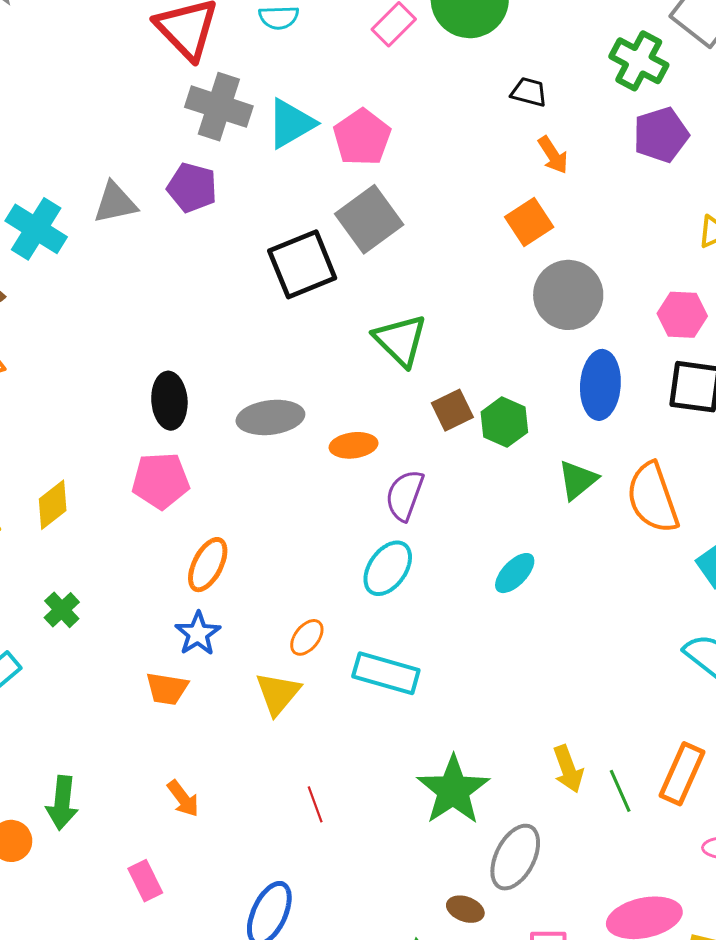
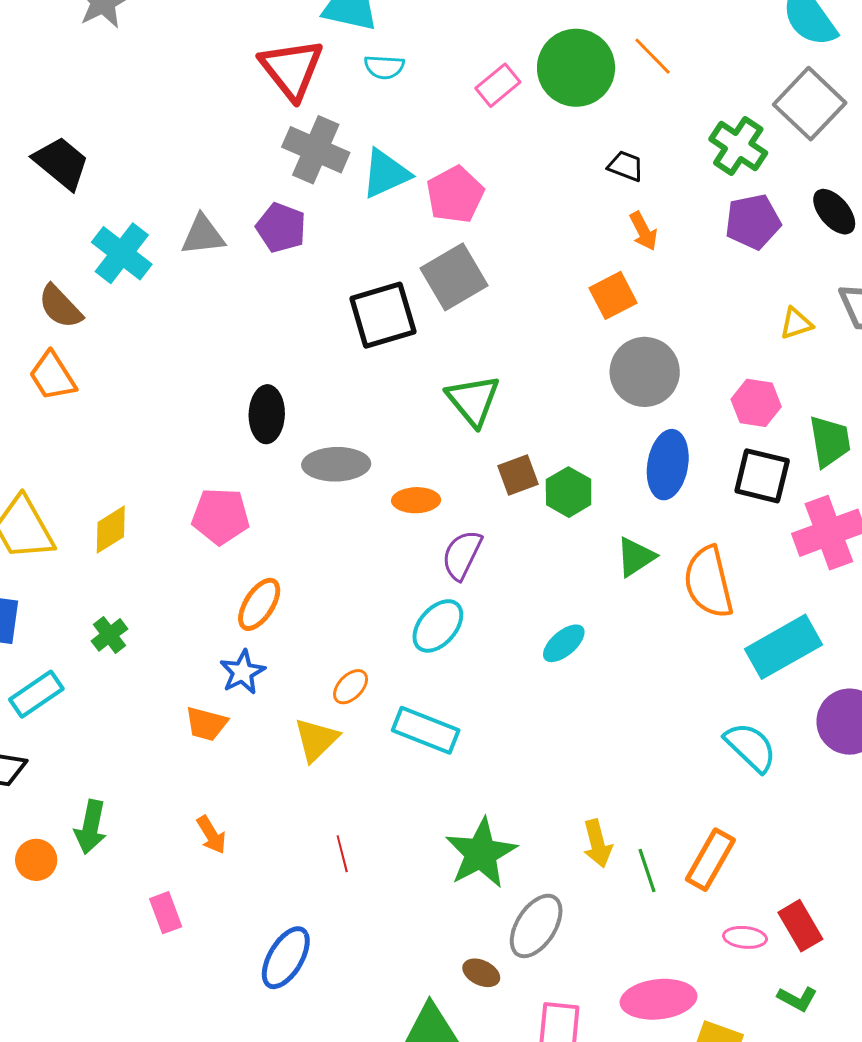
black ellipse: (169, 401) -> (267, 414), moved

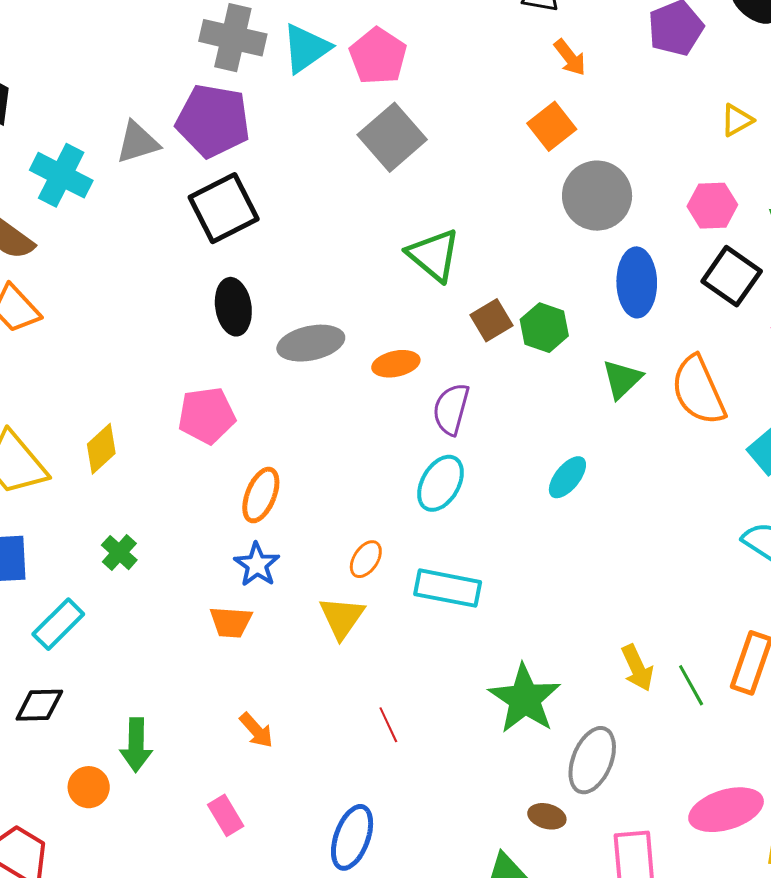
purple pentagon: (281, 228) -> (213, 121), size x1.5
black square: (383, 315) -> (224, 208), moved
black square: (762, 476) -> (732, 276), turned 32

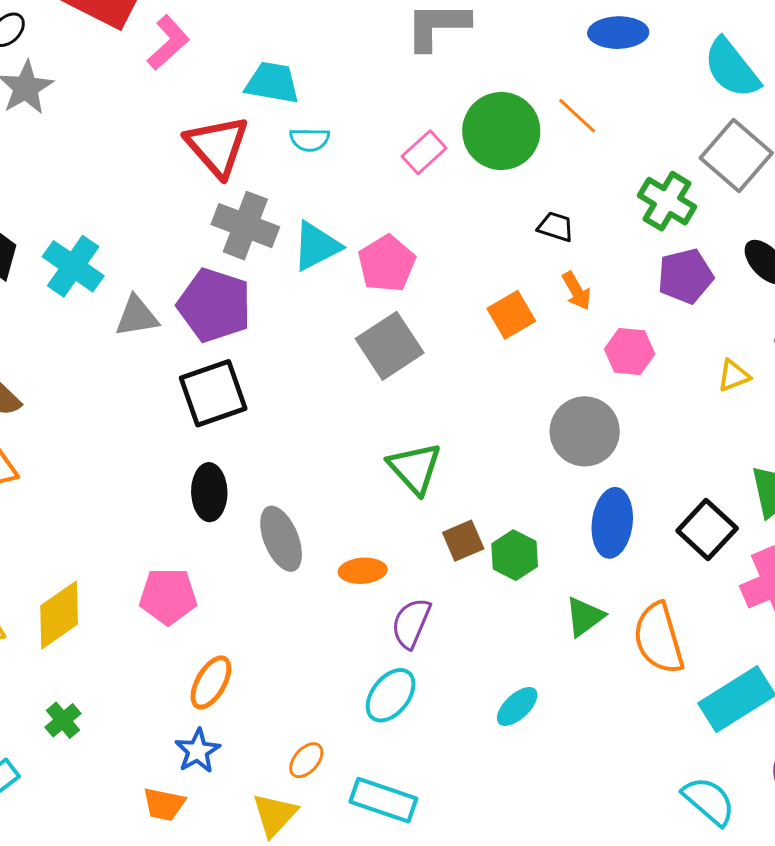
orange square: (552, 126) -> (511, 315), moved
cyan cross: (61, 175) -> (73, 266), moved
pink hexagon: (712, 206) -> (630, 352), moved
gray ellipse: (311, 343) -> (281, 539), turned 72
yellow diamond: (101, 449) -> (59, 615), size x1.4

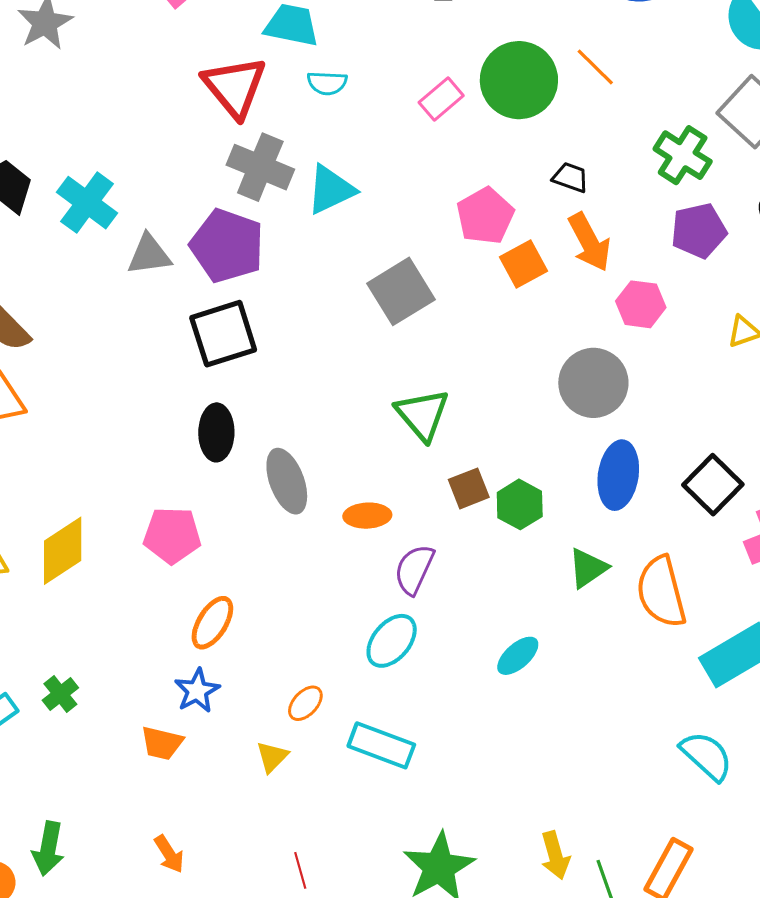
pink pentagon: (387, 264) -> (485, 216), moved
orange arrow: (577, 291) -> (589, 242), size x1.5
green cross: (63, 720) -> (60, 694), moved
yellow triangle: (275, 815) -> (272, 757), size x0.7

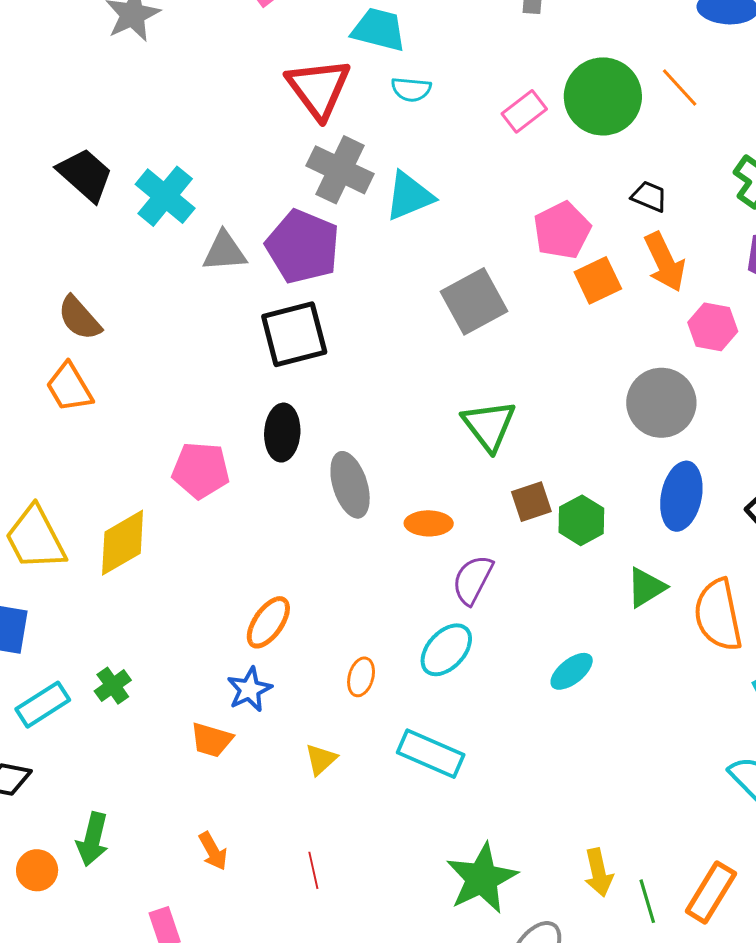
pink pentagon: (172, 535) -> (201, 470), moved
orange ellipse: (305, 703) -> (361, 677), moved, turned -30
red line: (300, 870) -> (313, 870), moved

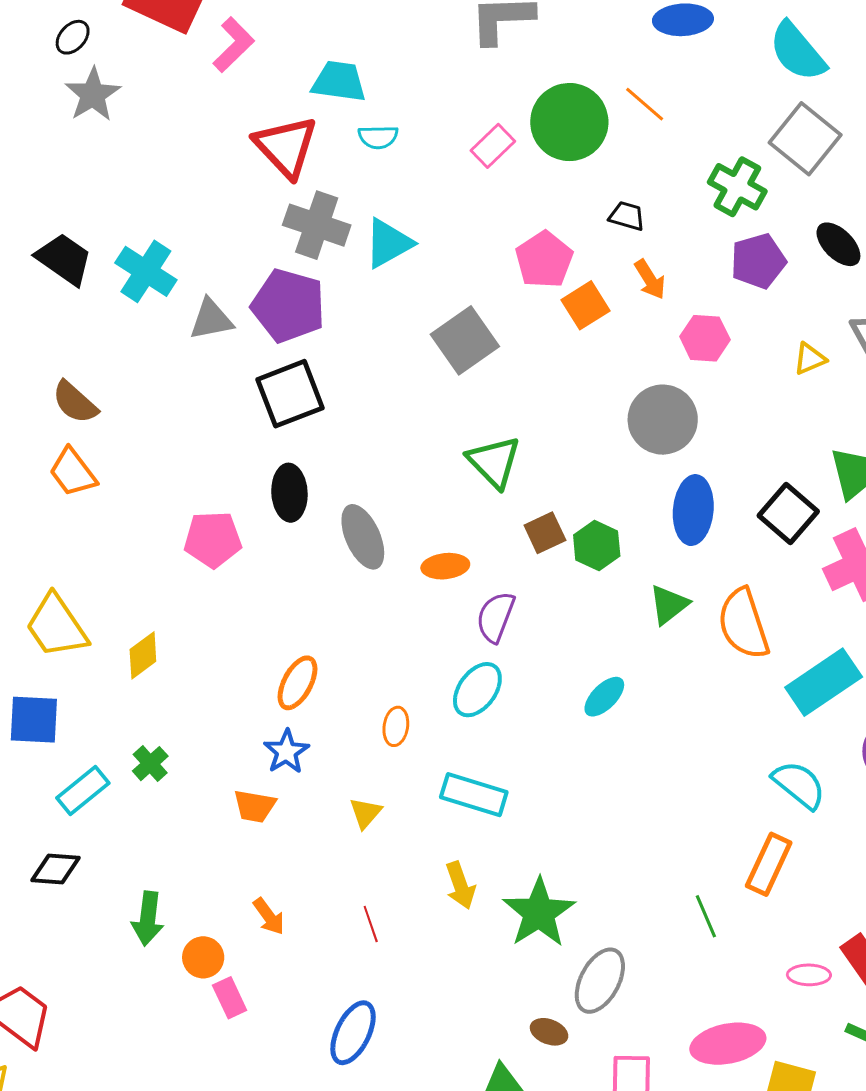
orange arrow: (665, 262) -> (650, 279), size x0.7
yellow diamond: (123, 543) -> (143, 655), moved, size x0.7
orange circle: (37, 870) -> (203, 957), moved
yellow arrow: (599, 873) -> (460, 885), moved
orange rectangle: (711, 892) -> (769, 864), moved

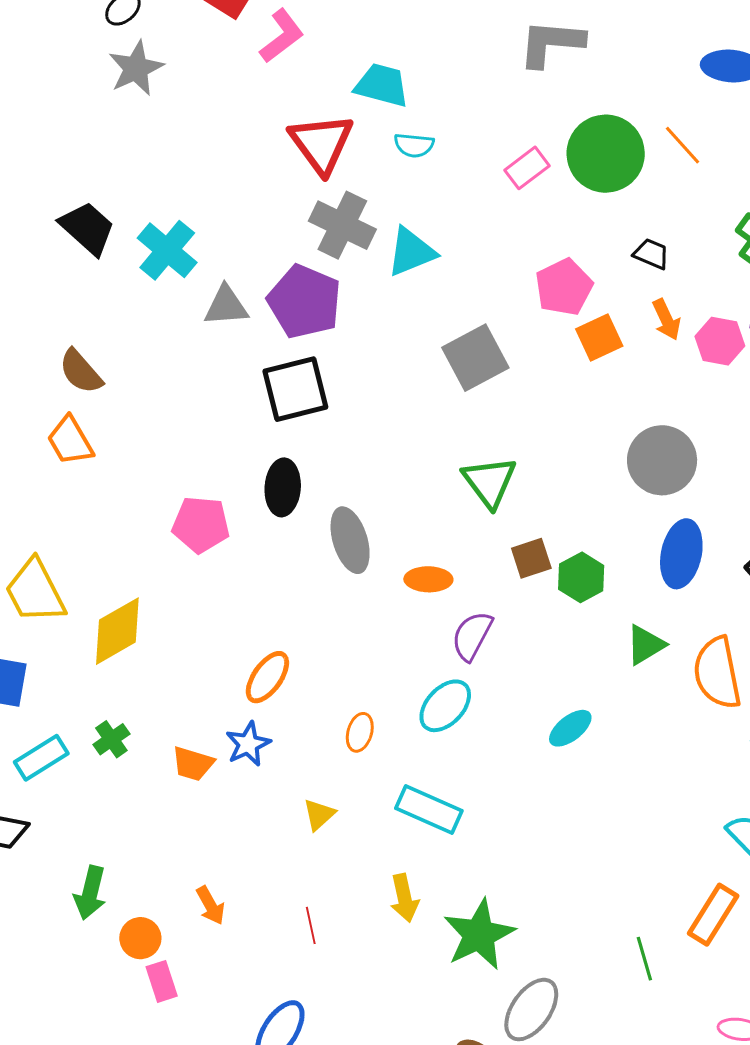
pink hexagon: (705, 338) -> (720, 341), moved
yellow diamond: (143, 655) -> (117, 631), size x1.5
orange trapezoid: (255, 806) -> (193, 764), moved

